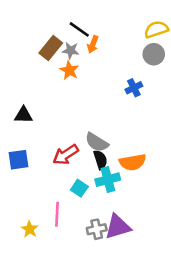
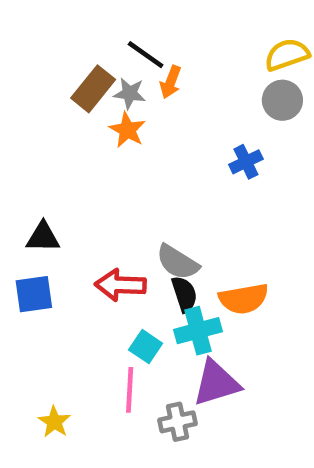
black triangle: (23, 115) -> (43, 237), moved
red arrow: (66, 155) -> (120, 285), turned 35
pink line: (57, 214) -> (130, 390), moved
purple triangle: (118, 227) -> (216, 383), moved

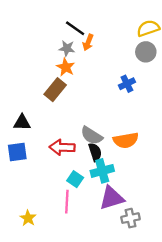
brown rectangle: (93, 89) -> (55, 90), moved
orange semicircle: (244, 299) -> (126, 140), moved
gray cross: (178, 422) -> (130, 218), moved

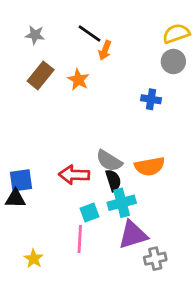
gray star: (67, 48) -> (35, 35), moved
blue cross: (127, 84) -> (151, 99), turned 35
brown rectangle: (55, 90) -> (41, 75), moved
black triangle: (22, 123) -> (15, 199), moved
cyan square: (75, 179) -> (89, 213), turned 35

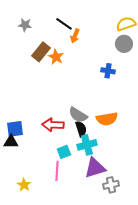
brown rectangle: (41, 75) -> (41, 52), moved

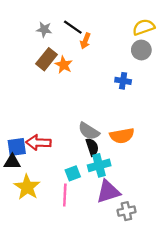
gray star: (25, 25) -> (44, 29), moved
red arrow: (53, 125) -> (39, 143), moved
yellow star: (24, 185) -> (27, 187), moved, size x1.6

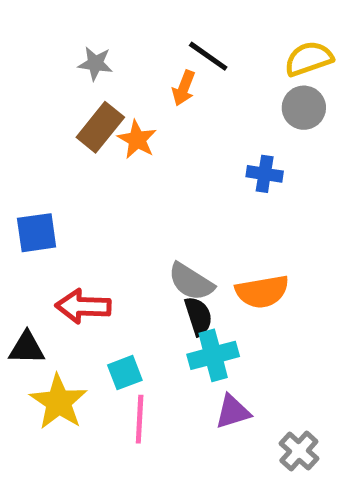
black line: (73, 27) -> (208, 56), moved
blue square: (17, 147) -> (37, 233), moved
cyan square: (73, 173) -> (125, 373), moved
purple triangle: (108, 192) -> (233, 412), size x0.7
gray cross: (126, 211) -> (299, 451), moved, turned -36

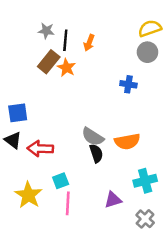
black line: (208, 56) -> (65, 40), moved, turned 60
black triangle: (27, 348) -> (13, 140), moved, turned 36
cyan cross: (213, 355) -> (145, 181), moved

